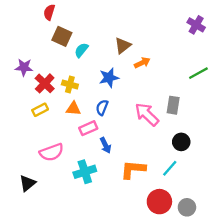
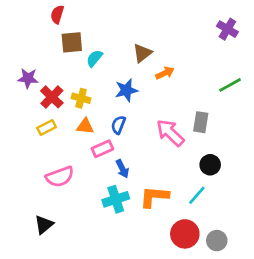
brown square: (62, 36) -> (72, 42), turned -30
cyan cross: (85, 172) -> (116, 199), moved
black triangle: (27, 183) -> (44, 225), moved

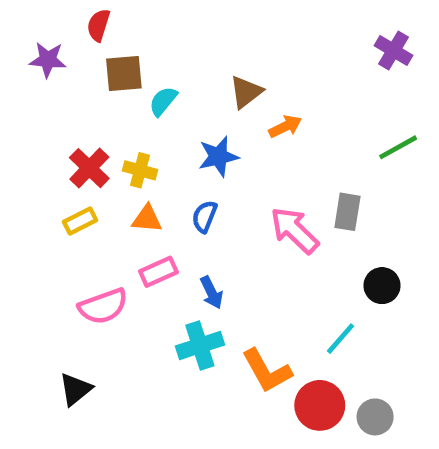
purple star: (28, 78) -> (48, 60), moved
pink rectangle: (102, 149) -> (158, 272), moved
black circle: (210, 165) -> (382, 286), moved
orange L-shape: (154, 197) -> (267, 371), moved, turned -124

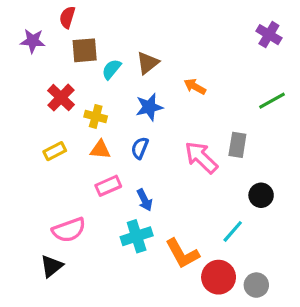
brown triangle: (246, 92) -> (148, 63), moved
orange arrow: (285, 127) -> (195, 87), turned -125
red cross: (89, 168) -> (61, 98), moved
pink semicircle: (103, 306) -> (69, 230), moved

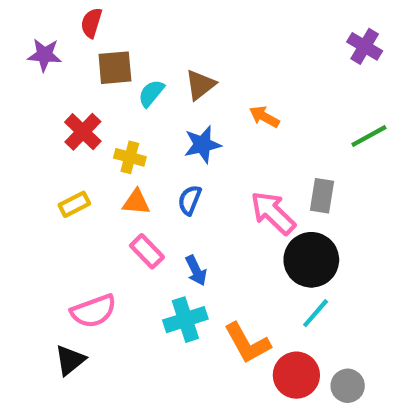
pink rectangle: (108, 186) -> (147, 251), turned 70
black circle: (261, 195) -> (311, 260), moved, size x1.6

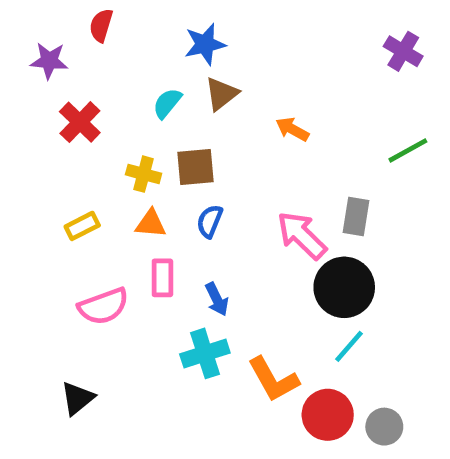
brown square: (115, 68) -> (195, 167), moved
red cross: (83, 132) -> (80, 122), moved
blue star: (202, 145) -> (205, 44), moved
pink rectangle: (147, 251) -> (162, 278), turned 44
pink semicircle: (94, 311) -> (103, 306), moved

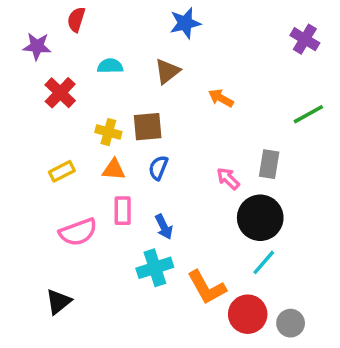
blue star: (205, 44) -> (185, 23), moved
cyan semicircle: (167, 103) -> (110, 66), moved, turned 50
pink arrow: (302, 235) -> (228, 178), size x0.6

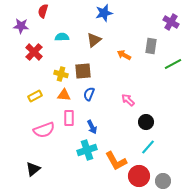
gray rectangle: (269, 164) -> (151, 46), moved
black circle: (260, 218) -> (146, 122), size x0.6

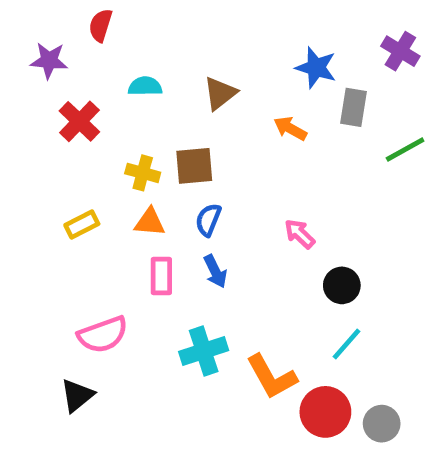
blue star: (104, 13) -> (316, 68), moved, turned 30
blue arrow: (92, 127) -> (215, 271), moved
pink semicircle: (44, 130) -> (103, 335), moved

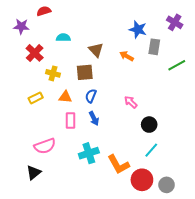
red semicircle: (101, 25) -> (44, 11), turned 56
brown triangle: (220, 93) -> (96, 50), moved, turned -35
yellow cross: (143, 173) -> (53, 73), moved

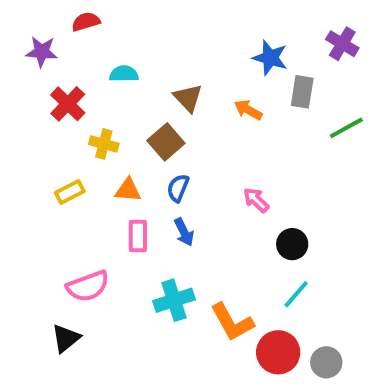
brown square: (85, 72) -> (166, 142), turned -36

